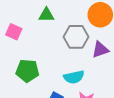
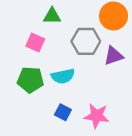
pink square: (14, 32) -> (35, 42), moved
cyan semicircle: (74, 77) -> (63, 76), moved

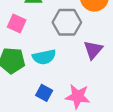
purple triangle: (113, 56) -> (93, 50), moved, turned -30

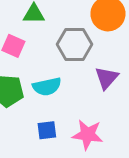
blue square: (44, 93) -> (47, 130), turned -35

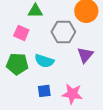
cyan semicircle: (47, 87) -> (44, 61), turned 30

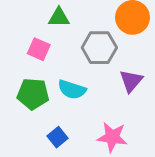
blue square: (44, 91) -> (57, 137), moved, turned -32

